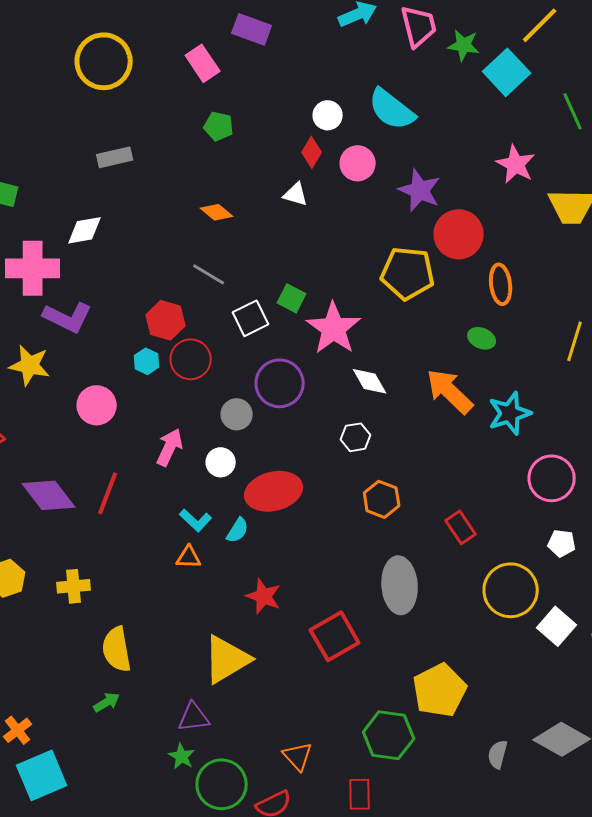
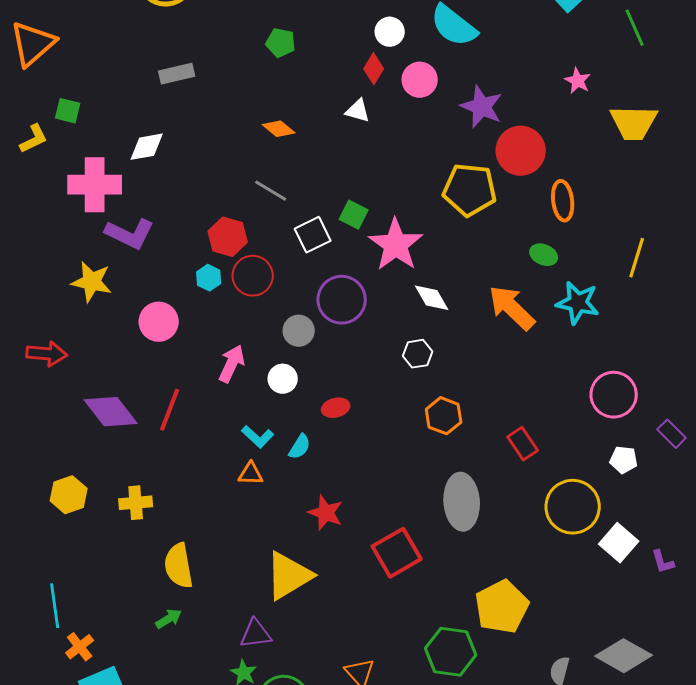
pink star: (516, 164) -> (578, 81), size x0.7
cyan star: (510, 413) -> (578, 303), moved, turned 30
red ellipse: (274, 491) -> (336, 408), size x0.5

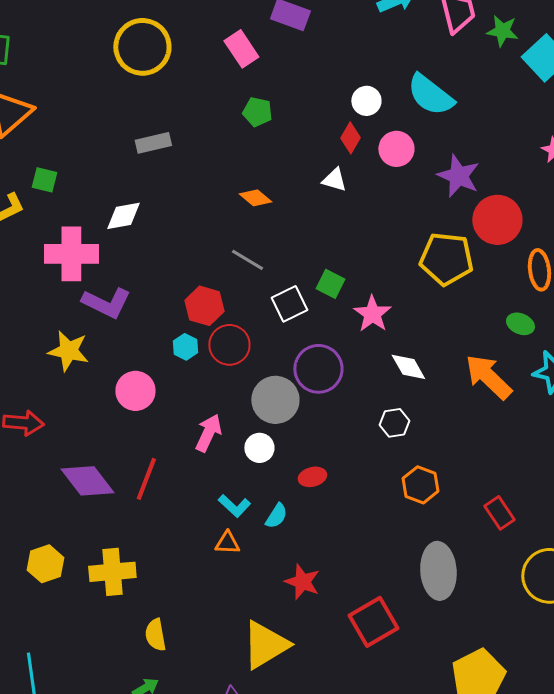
pink star: (396, 245) -> (372, 314), size x0.7
gray circle: (299, 331) -> (275, 400), size x1.5
yellow cross: (136, 503) -> (112, 572), size x1.4
yellow semicircle: (179, 566) -> (155, 635), size x0.7

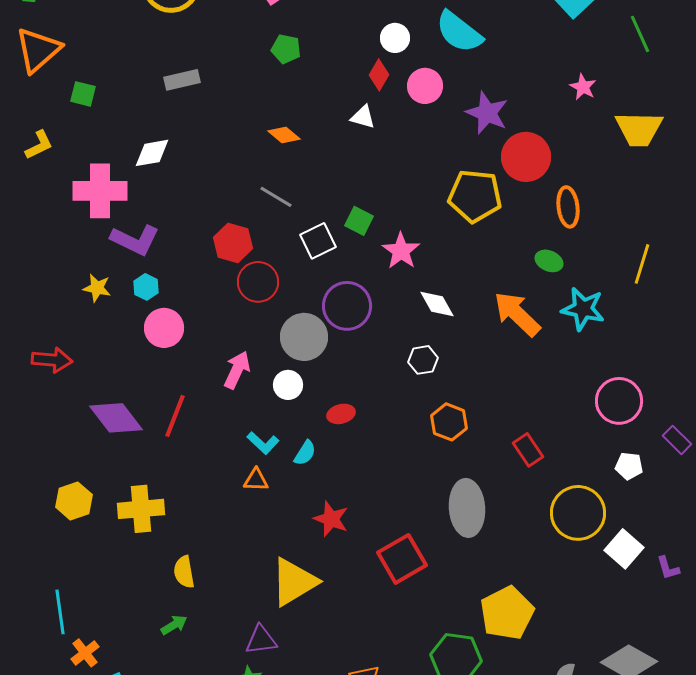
green square: (44, 180) -> (83, 94), moved
cyan hexagon: (185, 347) -> (146, 287), moved
yellow star: (68, 351) -> (97, 288), size x0.7

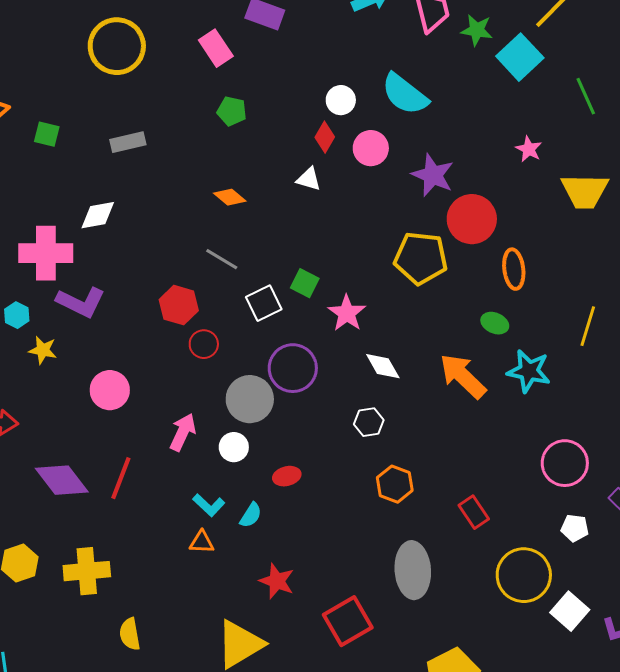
green square: (83, 94) -> (47, 134), moved
red circle: (258, 282) -> (204, 344), size x0.7
cyan hexagon: (146, 287) -> (17, 315), moved

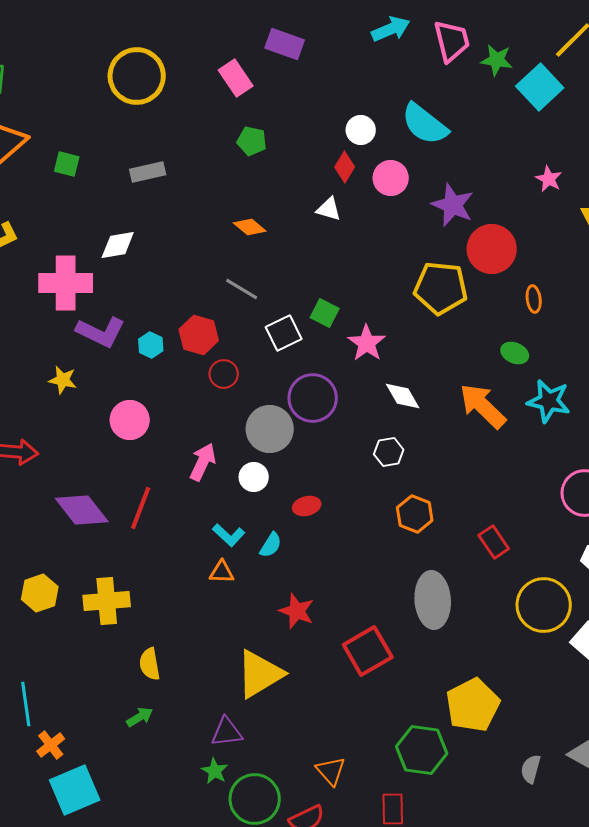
orange ellipse: (514, 269) -> (534, 299), size x0.7
cyan hexagon: (17, 315) -> (151, 345), moved

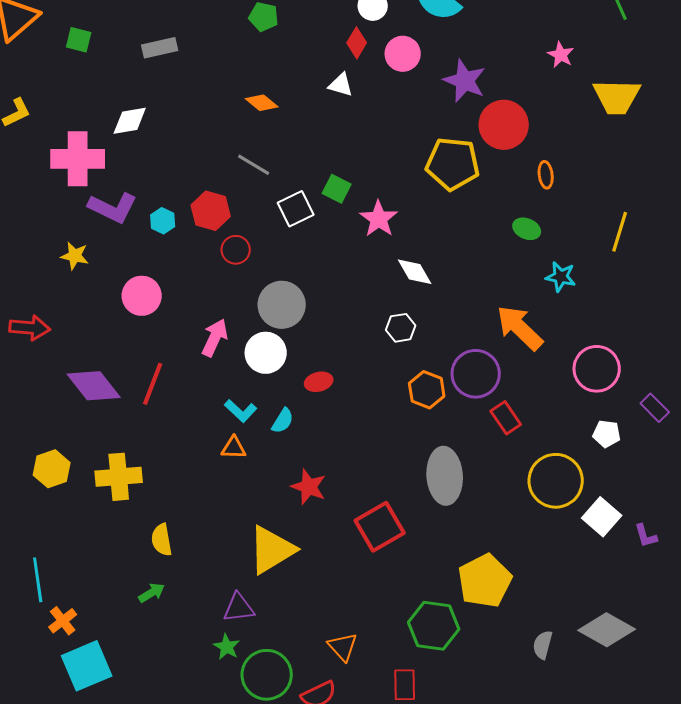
purple circle: (313, 398) -> (476, 374), moved
cyan star: (549, 401) -> (561, 277), size x0.7
orange arrow: (483, 406) -> (520, 328), moved
white circle: (254, 477) -> (266, 353), size x1.4

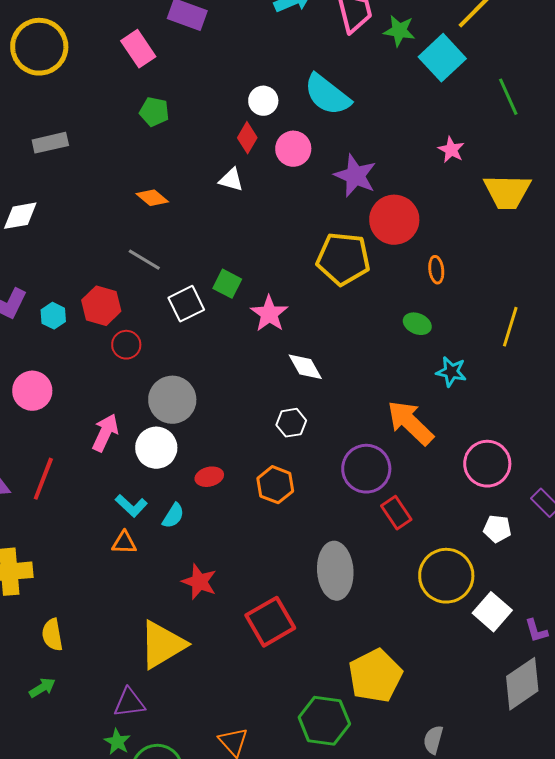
orange hexagon: (427, 390) -> (275, 485), moved
gray diamond: (607, 630) -> (522, 684), moved, turned -64

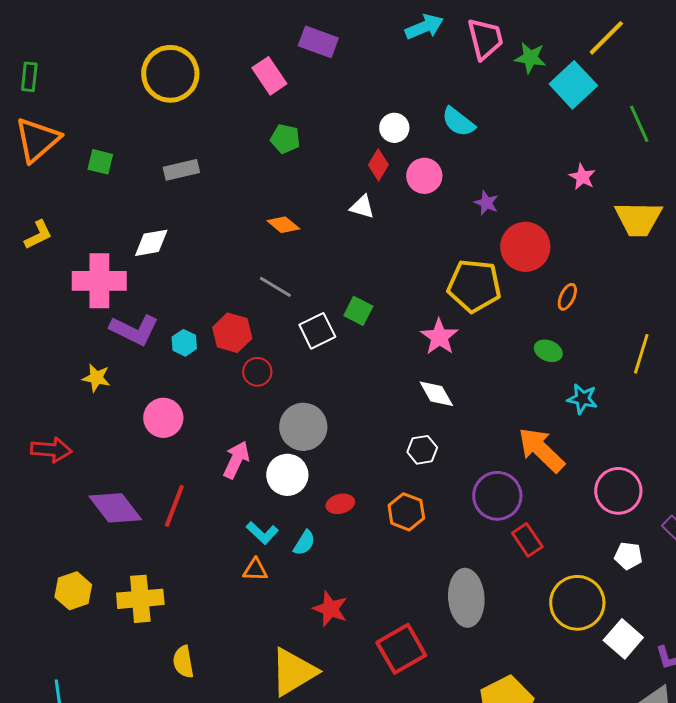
cyan semicircle: (327, 95) -> (458, 122), size x0.7
purple star: (355, 176) -> (486, 203), size x0.6
orange ellipse: (436, 270) -> (567, 297), turned 32
pink star: (269, 314) -> (439, 337), moved

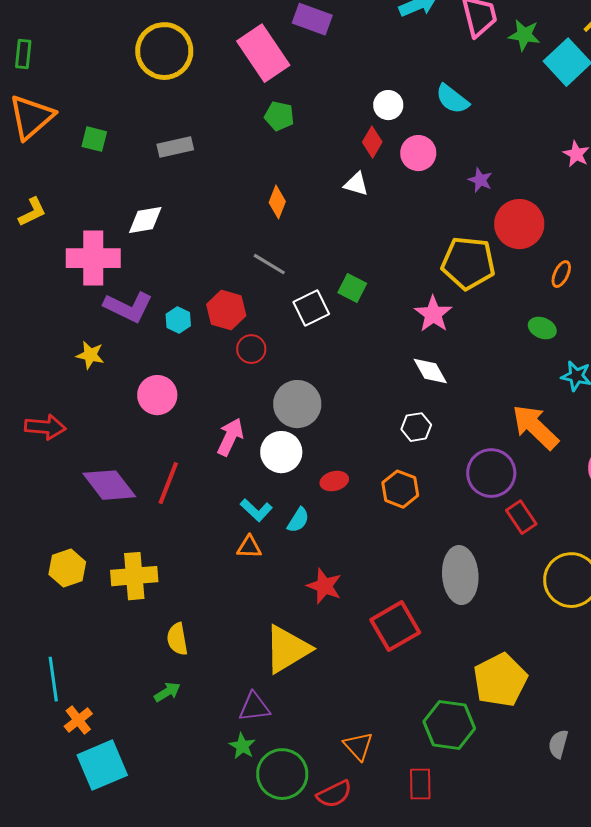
pink rectangle: (269, 76) -> (263, 53), size x1.5
orange diamond: (283, 225) -> (277, 202), turned 72

